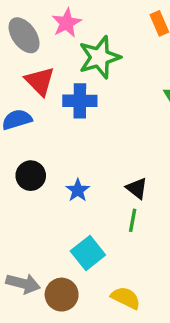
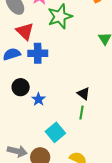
blue cross: (80, 101) -> (38, 53), moved
blue star: (78, 190) -> (38, 99), moved

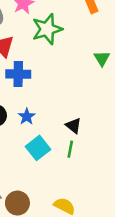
blue star: (38, 99) -> (27, 117), moved
cyan square: (55, 132) -> (38, 148), moved

